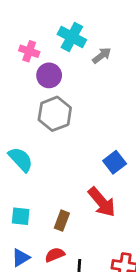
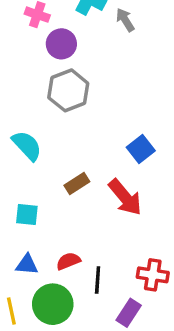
gray arrow: (102, 55) -> (125, 20), turned -84
brown rectangle: (62, 221) -> (77, 183), moved, turned 36
blue triangle: (21, 258) -> (27, 265), turned 36

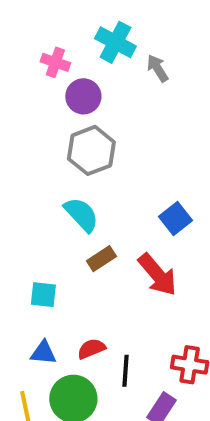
cyan semicircle: (27, 146) -> (81, 215), moved

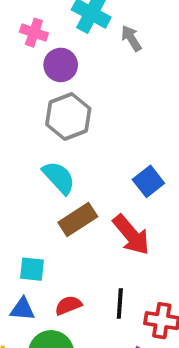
brown rectangle: (101, 259) -> (78, 220), size x1.4
cyan square: (43, 295) -> (32, 269), moved
black line: (125, 371) -> (120, 303), moved

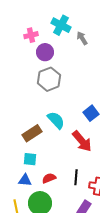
pink cross: (34, 33) -> (31, 35), turned -32
cyan semicircle: (59, 178) -> (56, 120), moved
brown rectangle: (78, 220) -> (32, 133), moved

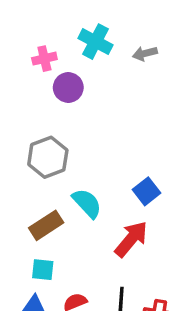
gray arrow: (82, 38) -> (145, 53), moved, turned -72
gray hexagon: (49, 79) -> (48, 157), moved
red arrow: (82, 141) -> (131, 239), turned -100

